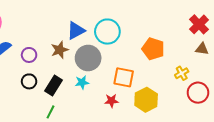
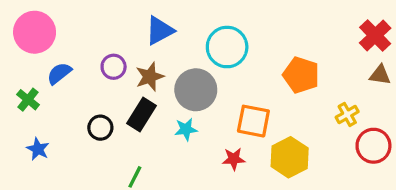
blue triangle: (76, 31) -> (160, 31), moved
purple circle: (29, 55) -> (114, 67), moved
black rectangle: (53, 85) -> (141, 114), moved

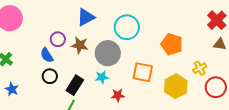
blue semicircle: (59, 73) -> (47, 55), moved, turned -84
brown star: (150, 77) -> (80, 45), turned 30
black rectangle: (141, 114) -> (75, 85), moved
yellow hexagon: (290, 157) -> (176, 86), moved
red star: (234, 159) -> (118, 95), moved

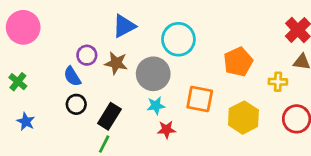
orange pentagon: (172, 44) -> (238, 62), turned 30
yellow cross: (200, 68) -> (278, 82), moved, turned 32
cyan star: (102, 77) -> (156, 106), moved

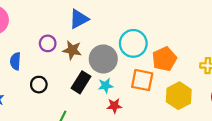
cyan circle: (178, 39) -> (133, 43), moved
orange pentagon: (238, 62) -> (164, 59), moved
blue semicircle: (72, 76) -> (15, 61), moved, turned 36
black rectangle: (109, 116) -> (81, 82), moved

